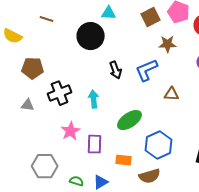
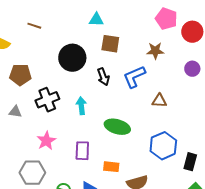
brown square: (151, 17) -> (110, 44), moved, turned 36
black circle: (91, 36) -> (72, 58), moved
green ellipse: (130, 120) -> (117, 127), turned 50
pink star: (71, 131) -> (46, 141), moved
blue hexagon: (159, 145) -> (163, 146), moved

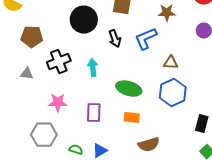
pink star: (46, 141) -> (58, 103), turned 30
blue hexagon: (163, 146) -> (173, 93), moved
orange rectangle: (111, 167) -> (132, 118), moved

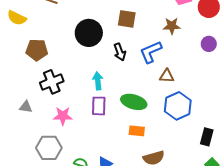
black cross: (59, 62) -> (52, 82), moved
brown triangle: (171, 63) -> (167, 76), moved
gray triangle: (27, 74) -> (26, 107), moved
purple rectangle: (94, 113) -> (99, 106), moved

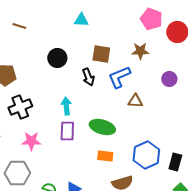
brown square: (127, 19) -> (101, 54), moved
black circle: (89, 33) -> (57, 58), size x0.7
purple circle: (209, 44) -> (169, 79), moved
blue hexagon: (178, 106) -> (146, 155), moved

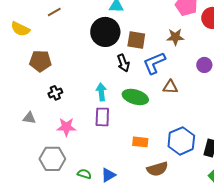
brown line: (19, 26) -> (54, 12), turned -48
black circle: (57, 58) -> (105, 32), moved, size x1.5
black cross: (20, 107) -> (55, 93), size x0.6
green ellipse: (102, 127) -> (135, 97), moved

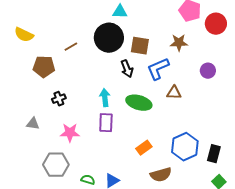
brown line: (54, 12) -> (71, 47), moved
orange rectangle: (140, 142) -> (144, 148), turned -42

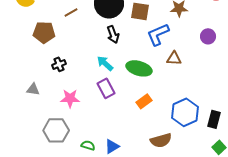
black arrow: (127, 69) -> (113, 34), moved
cyan arrow: (105, 98) -> (105, 63), turned -42
purple rectangle: (106, 123) -> (106, 88), turned -30
orange rectangle: (144, 148) -> (144, 101), moved

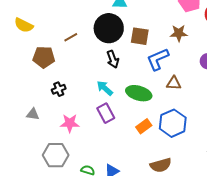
blue hexagon: (185, 112) -> (173, 123), moved

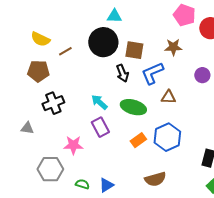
yellow semicircle: (24, 25) -> (40, 39), moved
black arrow: (113, 59) -> (122, 73), moved
black cross: (59, 89) -> (53, 103), size x1.5
pink star: (70, 123) -> (73, 145), moved

